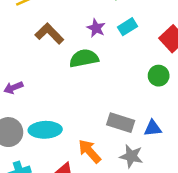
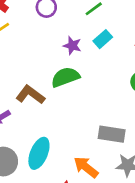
brown L-shape: (49, 34) -> (30, 95), moved
cyan ellipse: (45, 130) -> (39, 153), turned -56

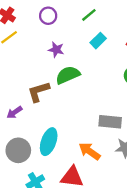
purple star: (72, 46) -> (56, 50), moved
brown L-shape: (30, 95) -> (38, 92), turned -50

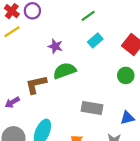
purple circle: (48, 16) -> (32, 11), moved
gray rectangle: (110, 122) -> (92, 108), moved

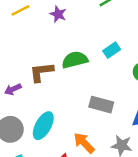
cyan rectangle: (95, 40) -> (112, 50), moved
purple star: (55, 46) -> (58, 14), moved

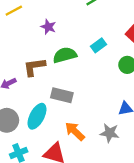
purple star: (58, 14) -> (48, 27), moved
gray rectangle: (101, 105) -> (62, 95), moved

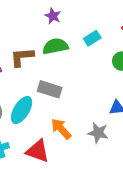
purple star: (48, 27) -> (53, 16), moved

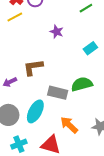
green semicircle: (55, 46) -> (82, 84), moved

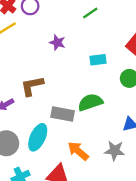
cyan rectangle: (90, 48) -> (98, 60), turned 32

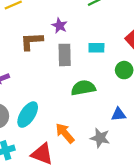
brown L-shape: (32, 86) -> (32, 41), moved
gray rectangle: (63, 114) -> (65, 55), moved, turned 70

